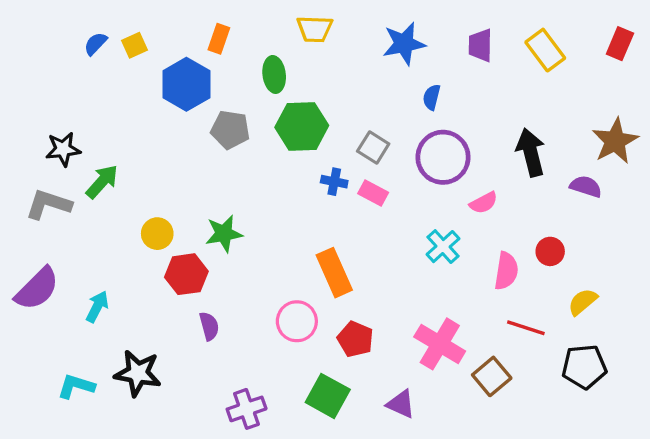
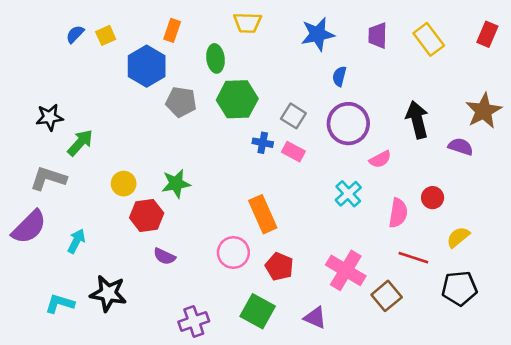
gray L-shape: (48, 204) -> (48, 178), moved
purple semicircle: (209, 326) -> (164, 256), turned 130

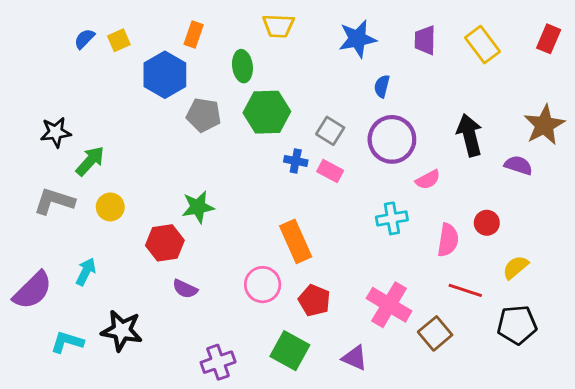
yellow circle: (124, 184) -> (110, 207), moved
cyan cross: (348, 194) -> (392, 218), turned 32
purple semicircle: (29, 227) -> (33, 290), moved

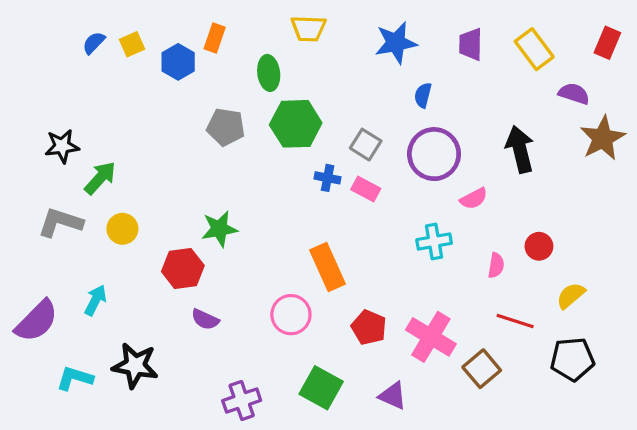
blue hexagon: (165, 75) -> (178, 62), moved, size x0.7
purple semicircle: (518, 165) -> (574, 94), moved
pink semicircle: (448, 240) -> (496, 265), size x0.7
red pentagon: (314, 300) -> (369, 327), moved

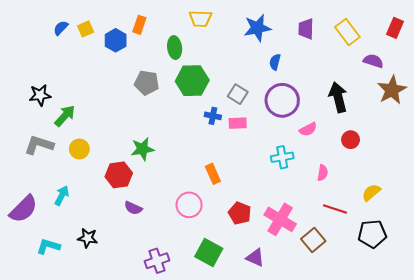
pink rectangle: (366, 189) -> (238, 123), turned -30
red circle: (539, 246) -> (351, 140), moved
orange rectangle: (328, 267) -> (213, 174), size x0.7
black star: (135, 366) -> (88, 238), size x0.7

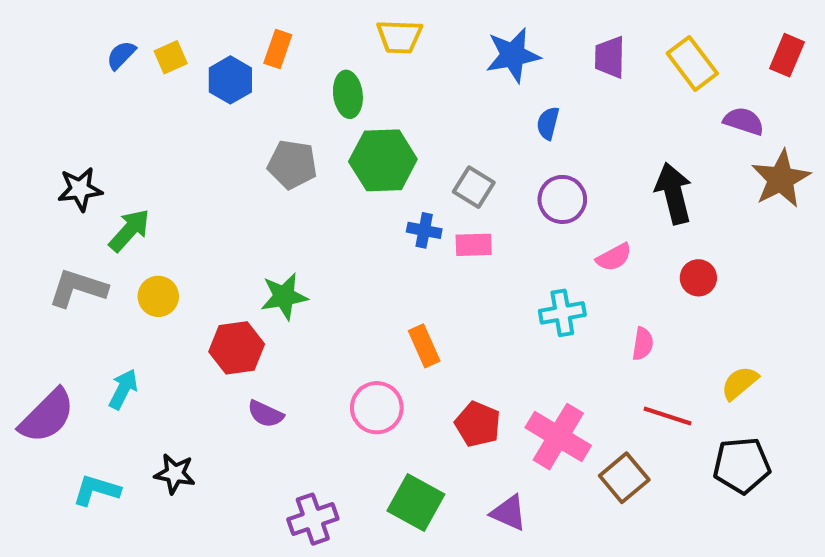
purple circle: (282, 100) -> (562, 199), size x0.7

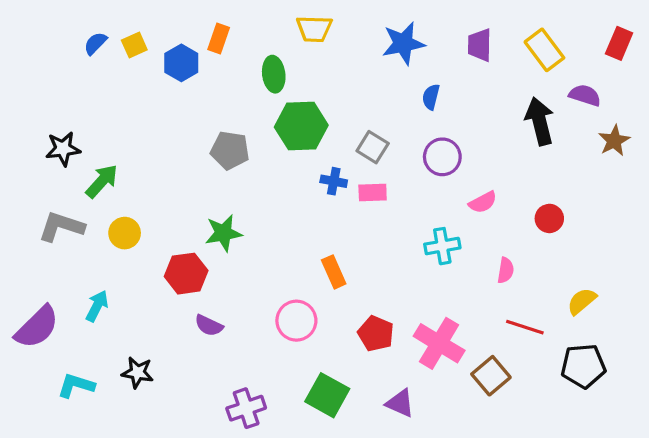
gray pentagon: (292, 164) -> (230, 150), moved
brown star: (781, 179) -> (614, 141), size x0.7
black arrow: (674, 193) -> (540, 121), moved

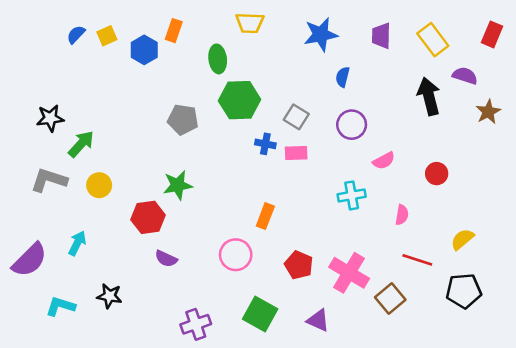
orange rectangle: (334, 272) -> (265, 216), turned 45

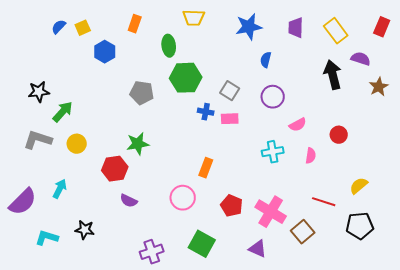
blue hexagon: (144, 50) -> (105, 52), moved
pink semicircle: (402, 215) -> (311, 156), moved
purple triangle: (318, 320) -> (258, 249), moved

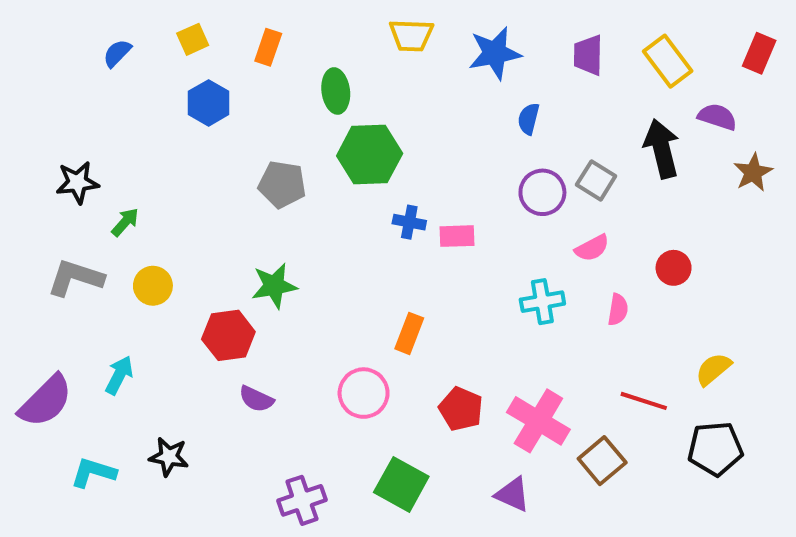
yellow trapezoid: (194, 18) -> (411, 35), moved
yellow square: (83, 28) -> (193, 39), moved
gray square: (230, 91) -> (596, 180), moved
green arrow: (63, 112) -> (125, 222), size x0.7

